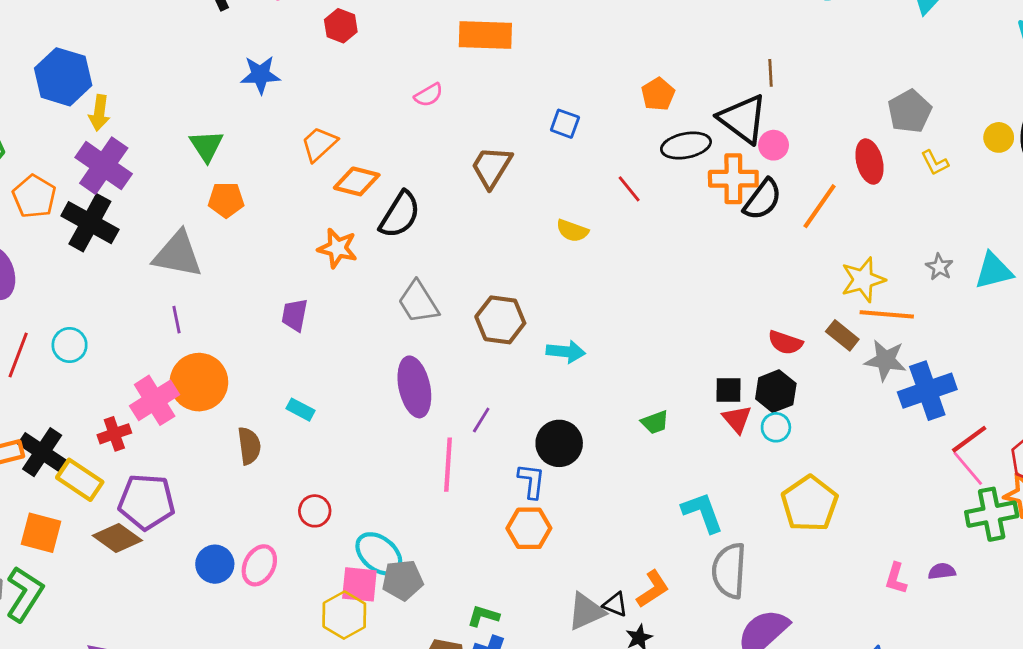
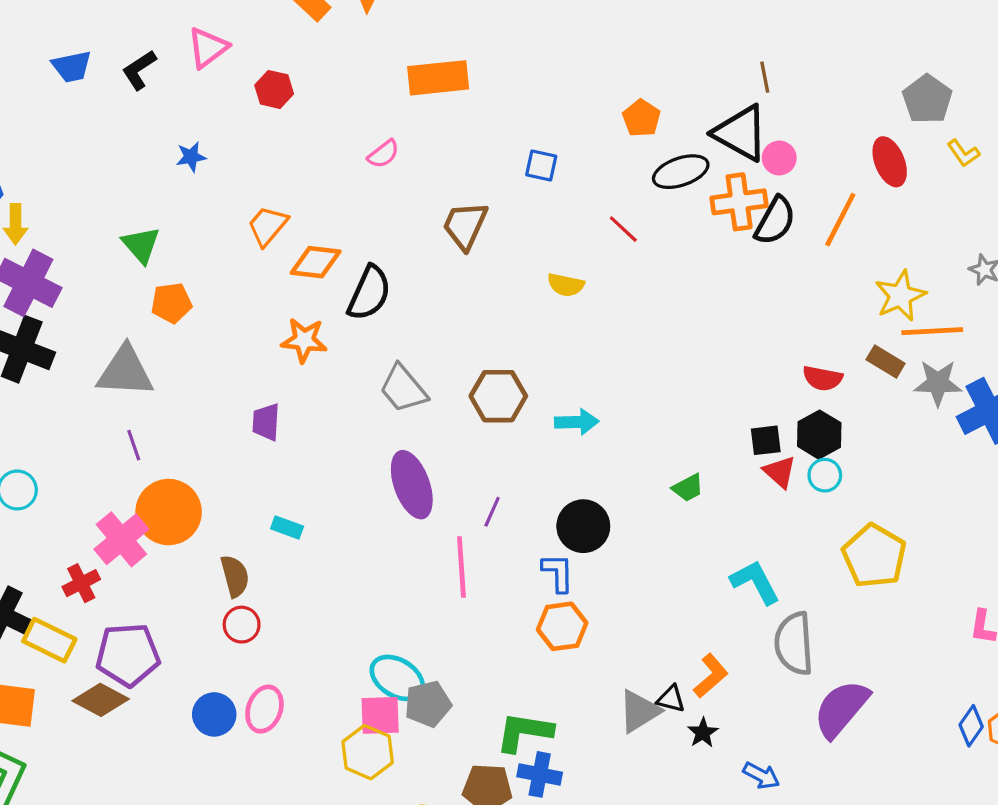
blue star: (260, 75) -> (191, 157), size x0.7
red circle: (315, 511) -> (242, 625), moved
green L-shape: (483, 616) -> (524, 732), size x1.6

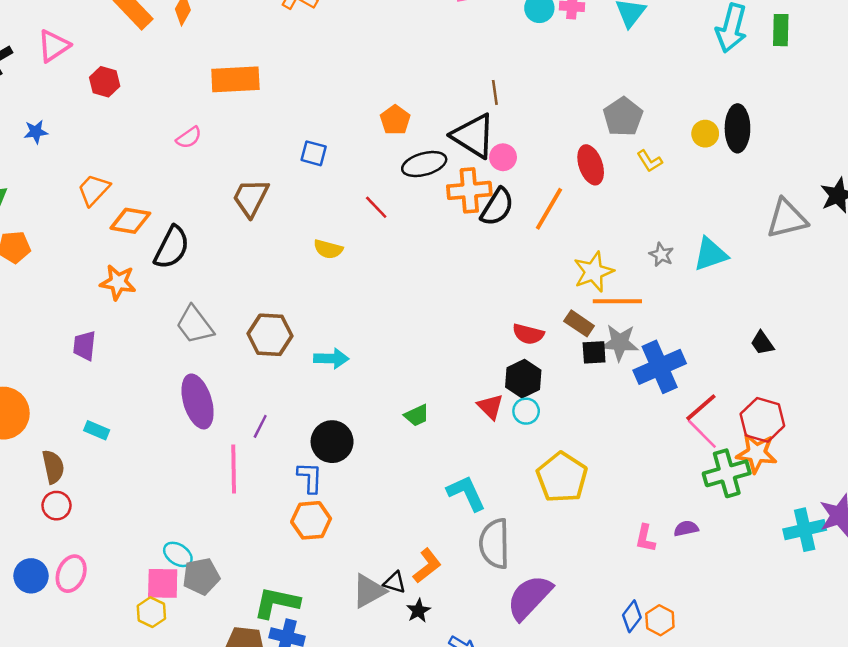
black square: (766, 440) -> (594, 352), moved
cyan ellipse: (397, 678) -> (178, 554), size x0.7
yellow hexagon: (368, 752) -> (151, 612), size x0.7

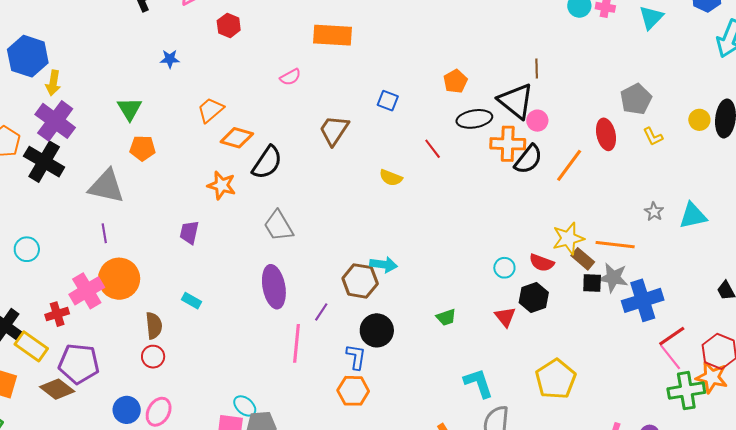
yellow star: (593, 272) -> (568, 238), moved
brown hexagon: (270, 335) -> (360, 281), moved
cyan circle: (526, 411) -> (504, 268), moved

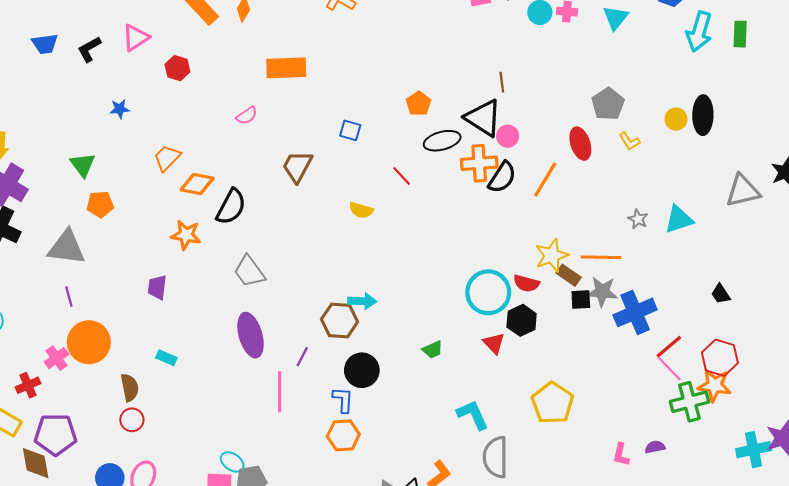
cyan circle: (504, 268) -> (488, 292), size x2.0
pink cross: (87, 291) -> (56, 358), size x0.7
brown diamond: (57, 389) -> (36, 463), turned 48

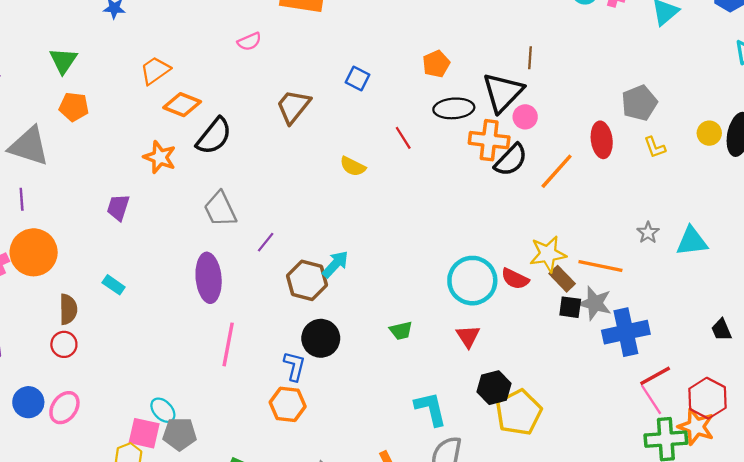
black triangle: (483, 118) -> (503, 92), turned 30
cyan arrow: (362, 301) -> (335, 264), turned -60
black hexagon: (522, 320) -> (494, 388), moved
purple line: (302, 357) -> (266, 242), moved

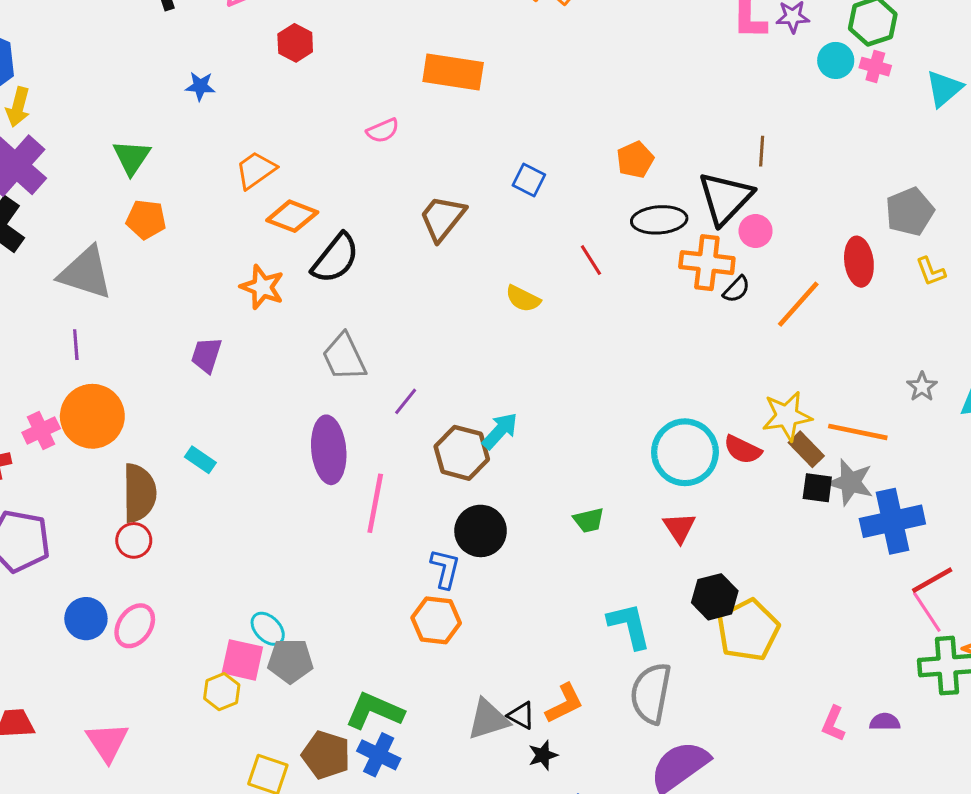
black semicircle: (511, 160) -> (736, 289), size x0.6
brown semicircle: (68, 309) -> (139, 493), size x1.4
pink line: (228, 344) -> (375, 503), moved

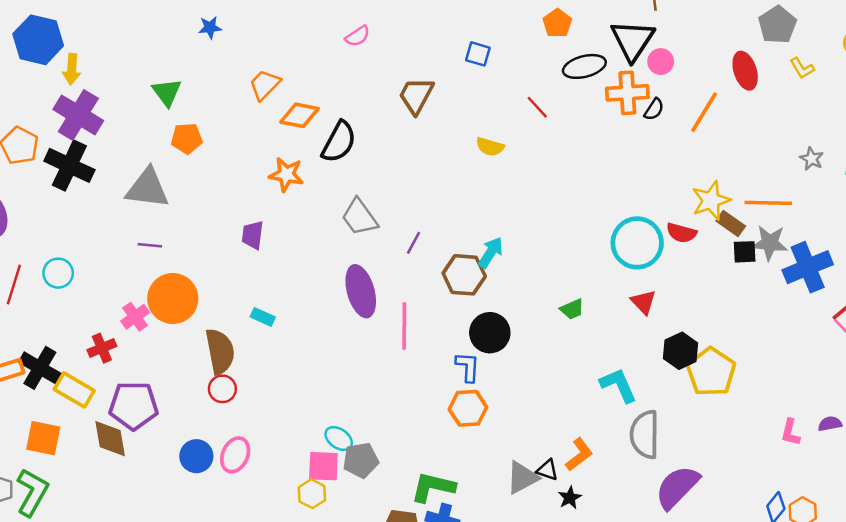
purple line: (76, 345) -> (150, 245), turned -70

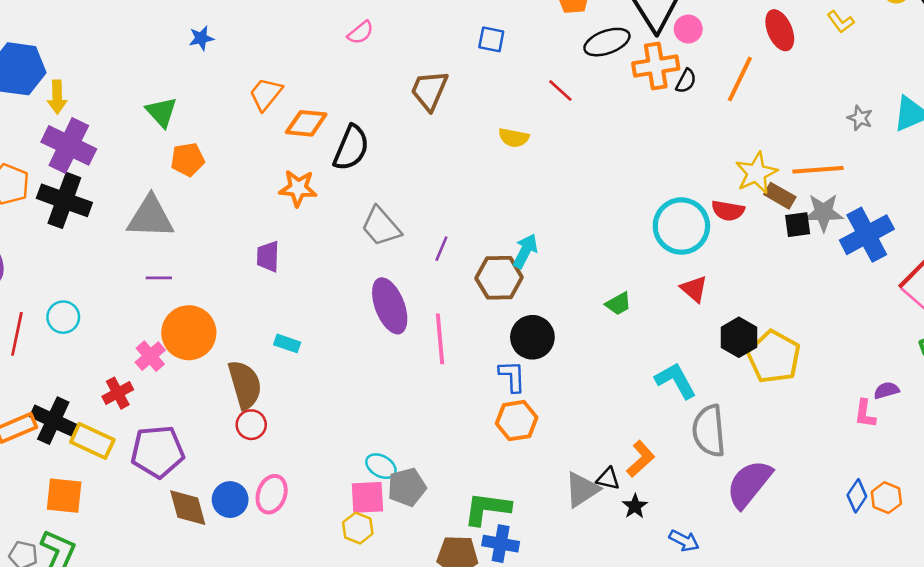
purple semicircle: (830, 424) -> (886, 390), moved
brown diamond: (110, 439) -> (188, 508), moved

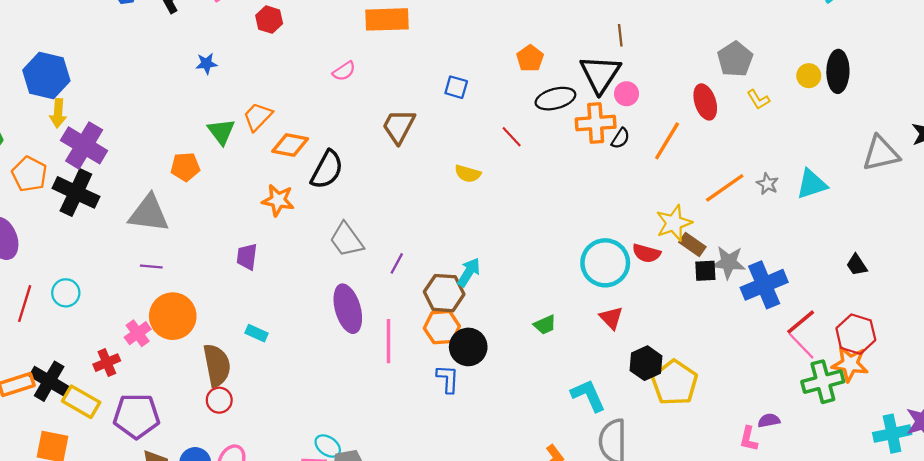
yellow arrow: (57, 97) -> (58, 113), moved
green triangle: (161, 112) -> (221, 132), moved
orange line: (818, 170) -> (725, 188), moved, turned -36
orange hexagon: (517, 421) -> (442, 327), moved

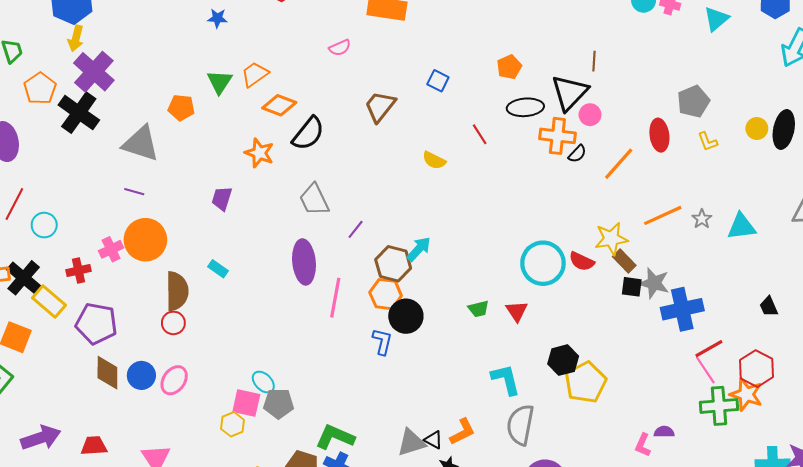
cyan circle: (66, 293) -> (44, 225), moved
red triangle: (611, 318) -> (517, 311), moved

